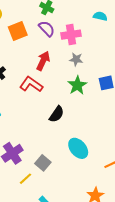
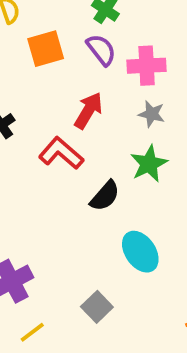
black semicircle: (57, 114) -> (105, 196), moved
cyan ellipse: (78, 148) -> (140, 252), moved
gray square: (43, 163) -> (97, 307), moved

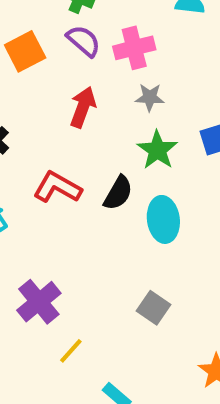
red L-shape: (61, 153) -> (57, 187), moved
cyan ellipse: (140, 252) -> (163, 219), moved, turned 39
gray square: (97, 307) -> (153, 308), moved

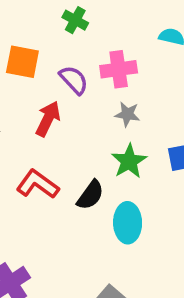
purple semicircle: (84, 41) -> (74, 80), moved
orange square: (25, 51) -> (22, 62), turned 32
red arrow: (83, 107) -> (48, 119), moved

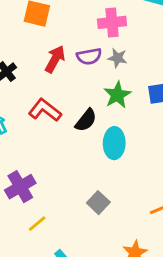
purple semicircle: (74, 80) -> (89, 56), moved, turned 120

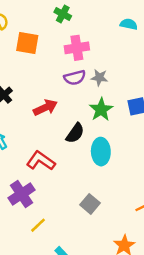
pink cross: (112, 22) -> (77, 48), moved
red arrow: (55, 59) -> (45, 108), moved, turned 40
red L-shape: (45, 110) -> (41, 161), moved

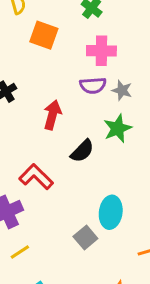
red arrow: (45, 108) -> (52, 115), turned -60
cyan ellipse: (101, 152) -> (111, 212), moved

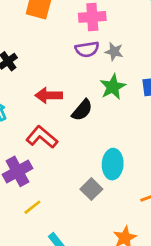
red arrow: (52, 115) -> (49, 95), moved, turned -100

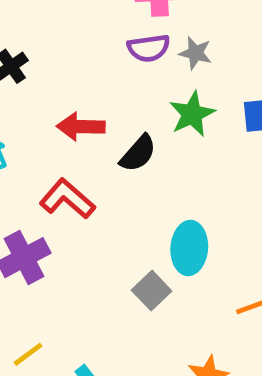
yellow line: (32, 207) -> (28, 354), moved

